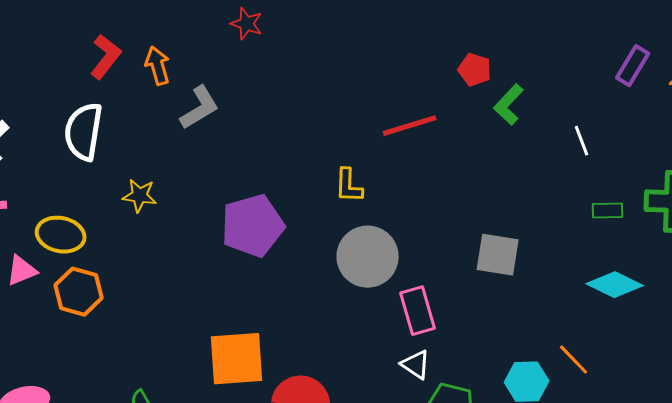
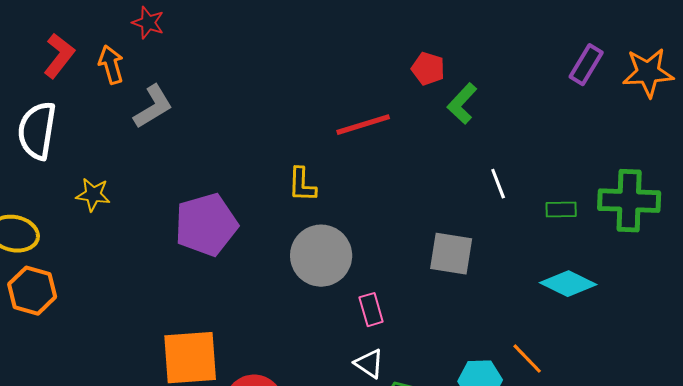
red star: (247, 24) -> (148, 23), moved
white line: (582, 141) -> (498, 184), moved
pink rectangle: (418, 311) -> (371, 310), size x0.7

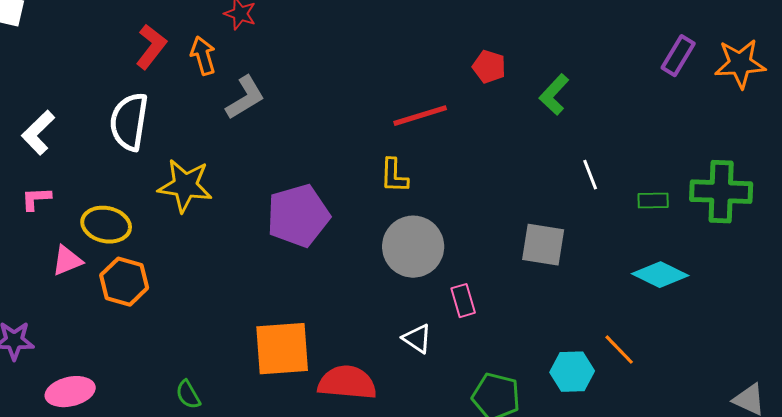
red pentagon: (428, 69) -> (489, 67), moved
red line: (363, 125) -> (420, 116), moved
yellow star: (93, 195) -> (185, 186), size x1.6
white triangle: (369, 364) -> (417, 339), moved

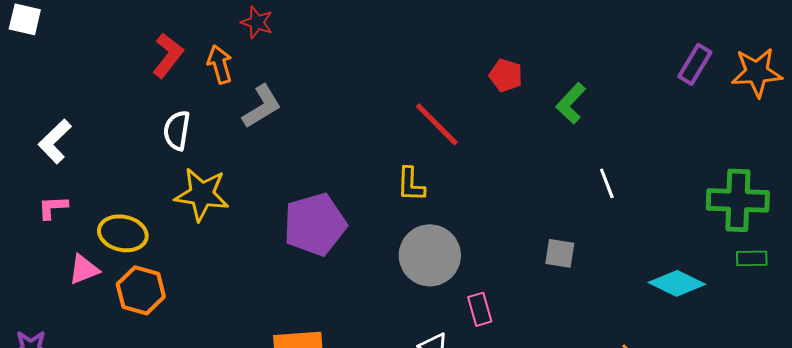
red line: (420, 116) -> (437, 124), turned 62
white semicircle: (129, 122) -> (177, 130), moved, size x0.7
green rectangle: (653, 201) -> (752, 258), moved
gray square: (543, 245) -> (560, 253), size x0.7

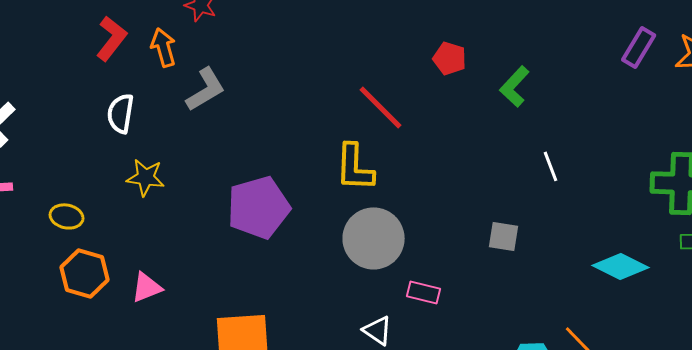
yellow L-shape: (411, 184) -> (355, 167), size x1.4
yellow star: (202, 194) -> (146, 177), size x0.7
yellow ellipse: (123, 233) -> (67, 216), size x0.7
pink triangle: (84, 269) -> (147, 287), moved
pink rectangle: (480, 309) -> (424, 292), turned -60

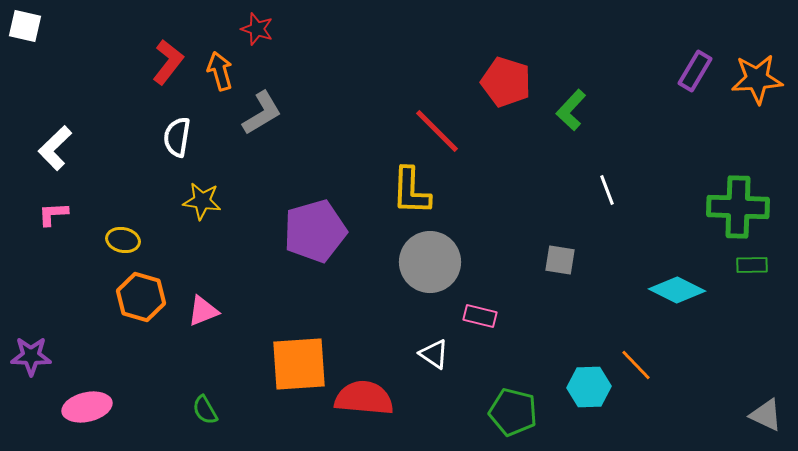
red pentagon: (450, 58) -> (506, 82), size x1.5

